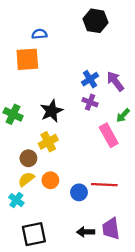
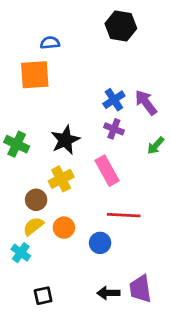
pink rectangle: (109, 135) -> (107, 171), moved
red line: (104, 185) -> (124, 215), moved
black square: (34, 234) -> (43, 296), size x0.6

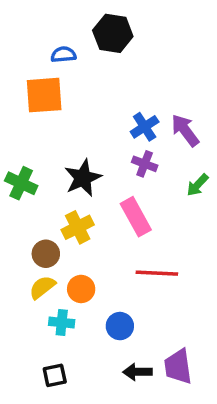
black hexagon: (121, 26) -> (113, 33), moved
blue circle: (100, 243) -> (120, 326), moved
cyan cross: (21, 253) -> (62, 322), moved, turned -30

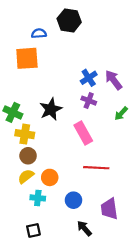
yellow cross: (78, 227) -> (25, 134), moved, turned 36
purple trapezoid: (178, 367) -> (109, 209), moved
black arrow: (138, 372) -> (84, 228), turned 49

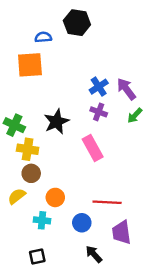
green arrow: (121, 114) -> (135, 116), moved
red line: (96, 168) -> (107, 202), moved
yellow semicircle: (26, 176) -> (17, 196), moved

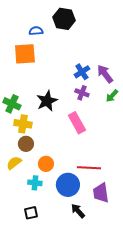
blue circle: (82, 223) -> (68, 185), size x1.5

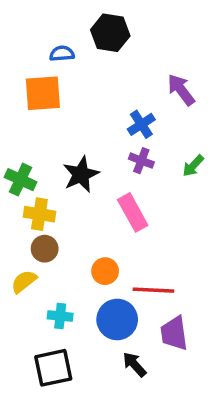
purple arrow: (105, 74) -> (181, 90), moved
orange circle: (46, 164) -> (105, 271), moved
black square: (31, 213) -> (53, 368), size x1.6

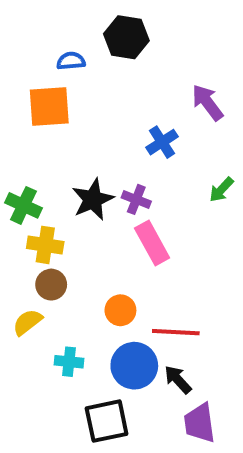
purple cross: (141, 161) -> (136, 199), moved
purple trapezoid: (174, 333) -> (200, 423), moved
black arrow: (134, 364) -> (178, 380), moved
black square: (53, 368) -> (107, 421), moved

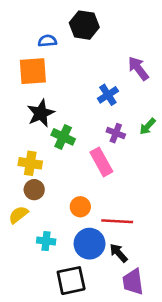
black star: (93, 199) -> (41, 113), moved
purple cross: (136, 199) -> (116, 133), moved
green cross: (23, 205) -> (63, 137), moved

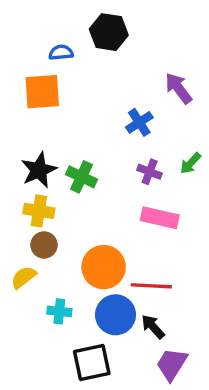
black star: (41, 113) -> (39, 170), moved
pink rectangle: (101, 162) -> (160, 218), moved, turned -48
orange circle: (80, 207) -> (104, 267), size x1.6
purple trapezoid: (133, 282) -> (172, 364), turned 40

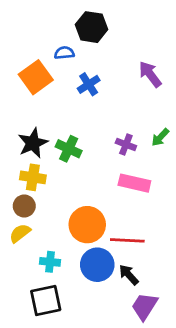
blue semicircle: (61, 53) -> (64, 53), moved
orange square: (42, 92) -> (36, 77), turned -32
blue cross: (139, 122) -> (89, 84), moved
brown circle: (44, 245) -> (24, 206), moved
black square: (92, 362) -> (46, 300), moved

